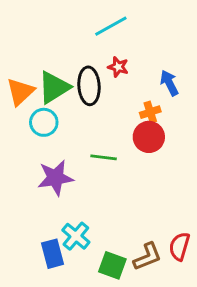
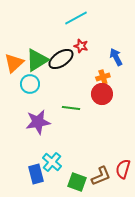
black ellipse: (89, 86) -> (61, 59), turned 60

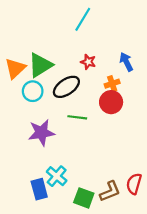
cyan line: (76, 18) -> (83, 19), turned -30
red star: (81, 46) -> (88, 62), moved
black ellipse: (61, 59) -> (66, 87), moved

